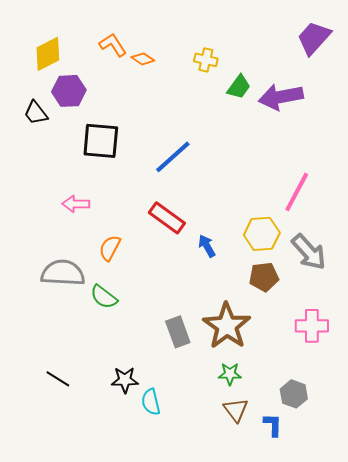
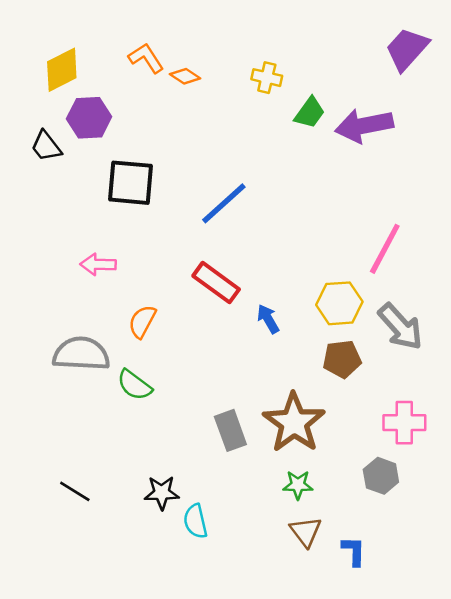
gray hexagon: (294, 394) -> (381, 476), moved

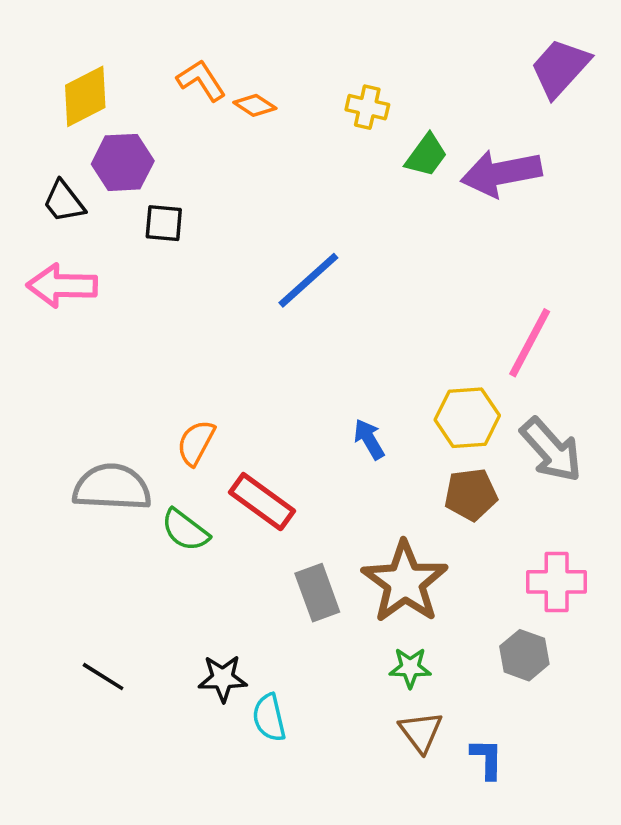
black square: (131, 183) -> (164, 223), moved, size x0.6
pink arrow: (98, 264) -> (62, 286), moved, size x1.4
red rectangle: (216, 283) -> (262, 502), moved

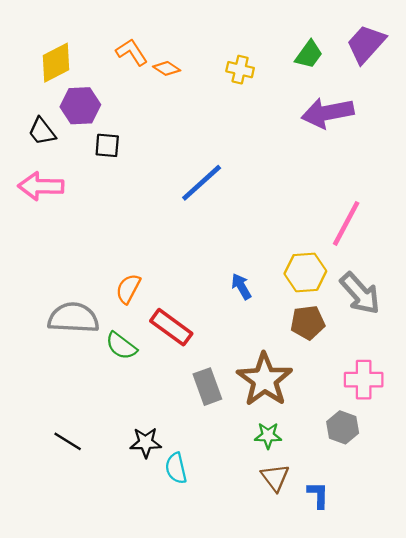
green trapezoid: (426, 155) -> (309, 54), moved

